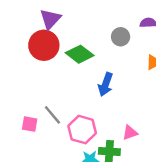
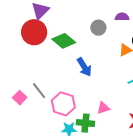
blue arrow: (106, 84) -> (84, 67), turned -54
pink square: (30, 124) -> (20, 98), turned 32

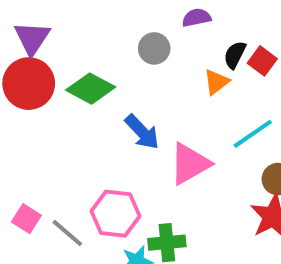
gray line: (39, 91) -> (67, 233), moved
pink triangle: (103, 108) -> (190, 164), moved, size x1.6

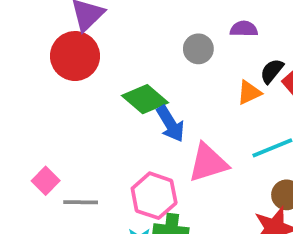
green diamond: (91, 89) -> (145, 99), moved
pink hexagon: (116, 214) -> (154, 196), moved
gray line: (67, 233) -> (81, 202), turned -52

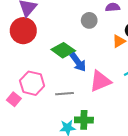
pink hexagon: (154, 196) -> (32, 83), moved
gray line: (81, 202) -> (64, 94), moved

